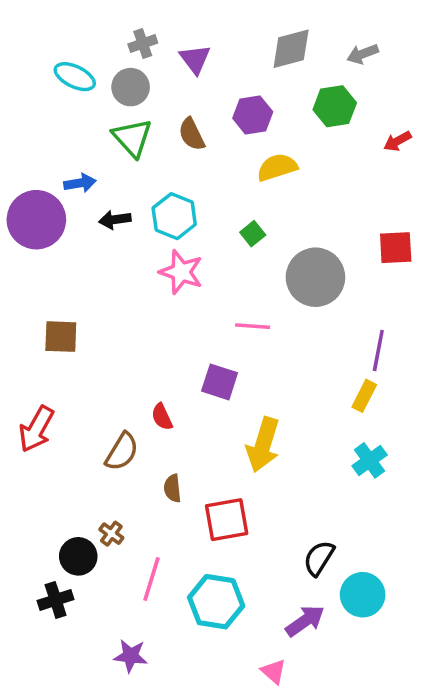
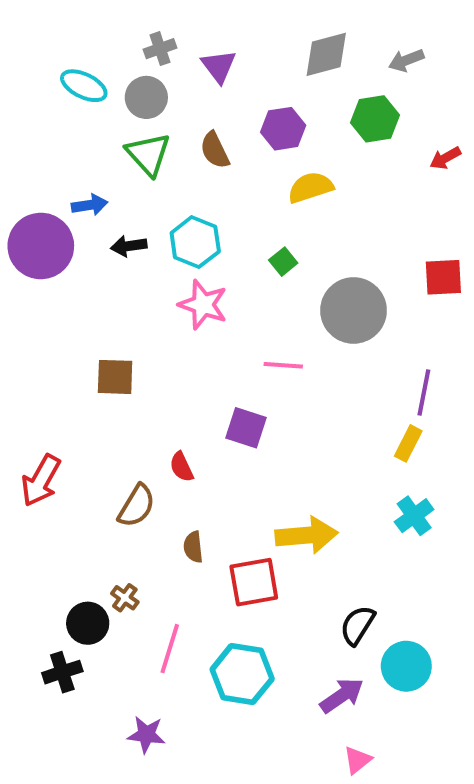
brown square: (61, 337) -> (115, 377), moved
yellow arrow: (263, 445) -> (307, 535), moved, turned -112
pink triangle: (274, 671) -> (357, 760), moved, turned 40

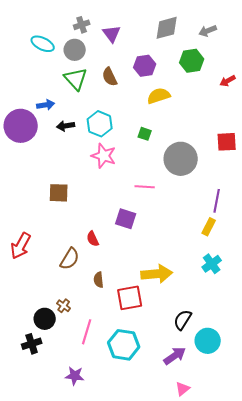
green square: (283, 262) -> (145, 134), turned -32

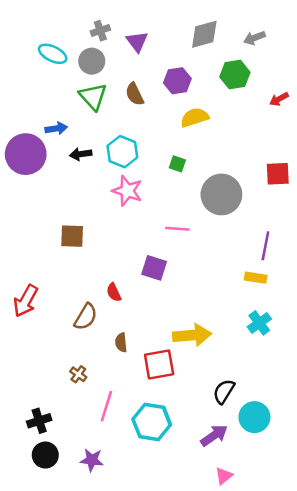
yellow rectangle: (209, 227) -> (256, 278), turned 72
black circle: (45, 319) -> (45, 455), moved

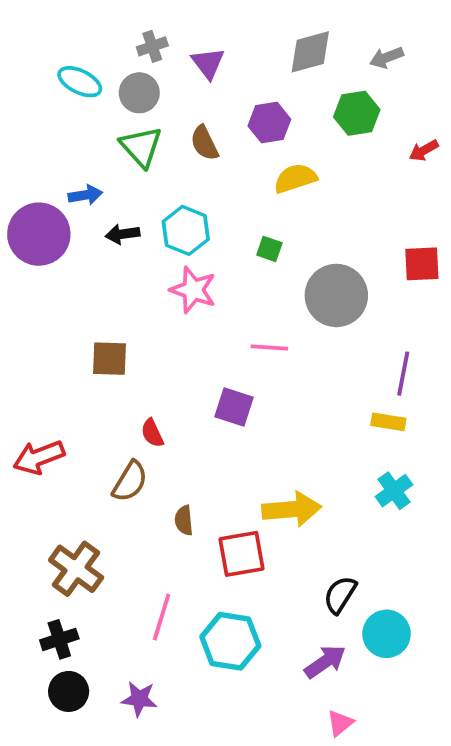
red semicircle: (114, 292) -> (152, 433), moved
red arrow: (26, 301) -> (39, 457), turned 40
brown cross: (78, 374) -> (76, 569), moved, size x2.0

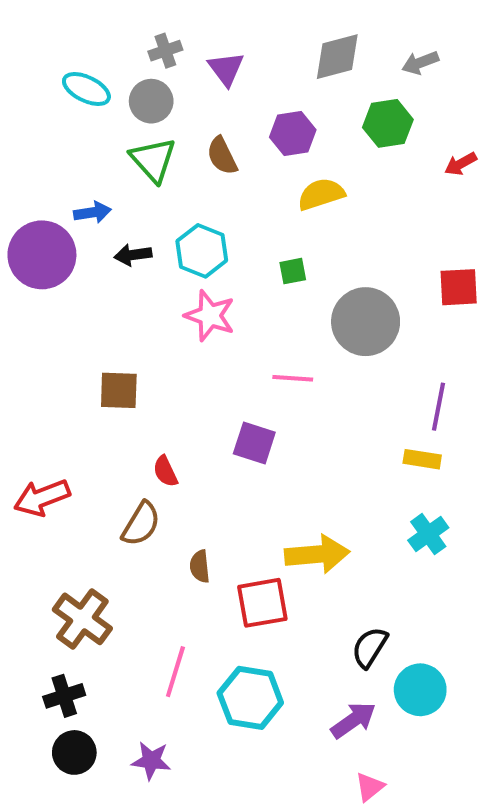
green square: (269, 249) -> (293, 271), turned -30

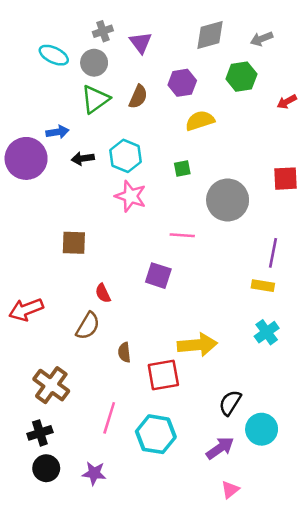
brown semicircle: (222, 156) -> (138, 97), turned -130
green triangle: (153, 160) -> (95, 99), turned 36

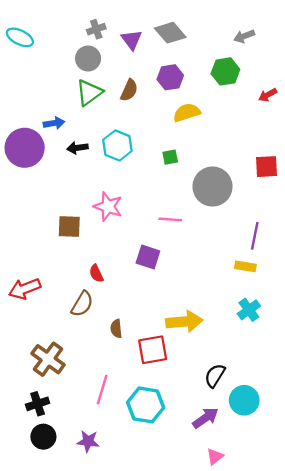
gray diamond: (210, 35) -> (170, 33), moved, turned 64
cyan ellipse: (54, 55) -> (20, 37), moved
pink star: (131, 196) -> (108, 206), moved

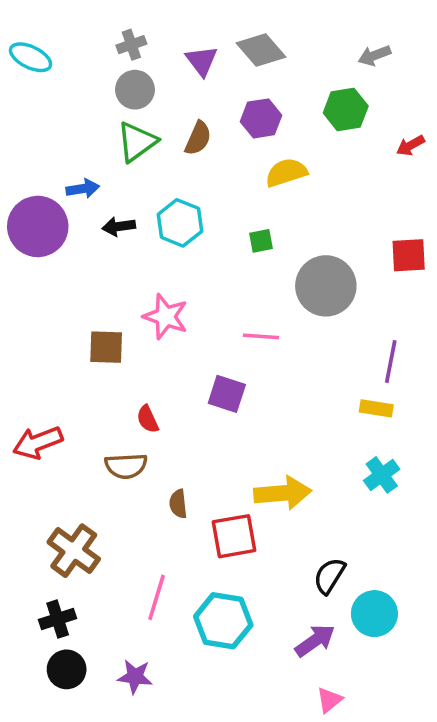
gray cross: (96, 29) -> (131, 45), moved
brown semicircle: (82, 304) -> (126, 466), turned 56

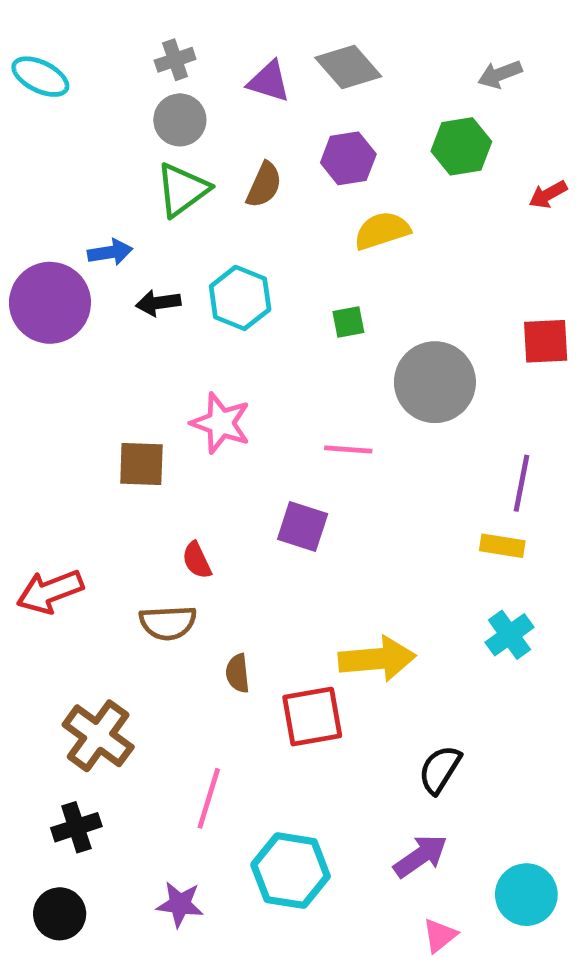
purple triangle: (202, 61) -> (269, 81), turned -36
cyan circle: (374, 614) -> (526, 895), moved
cyan hexagon: (223, 621) -> (291, 871), moved
black circle: (67, 669) -> (60, 914), moved

